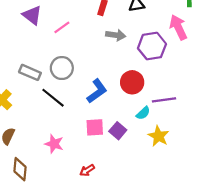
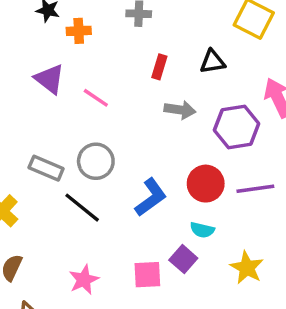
pink line: (62, 27) -> (96, 98), turned 70
purple line: (164, 100) -> (255, 189), moved
cyan semicircle: (143, 113) -> (202, 230), moved, turned 56
pink square: (95, 127) -> (147, 275), moved
pink star: (54, 144) -> (84, 280), turned 30

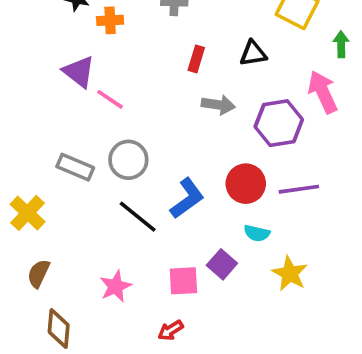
pink line: (96, 98) -> (110, 99), moved
black line: (82, 208) -> (138, 217), moved
cyan semicircle: (202, 230) -> (257, 233), moved

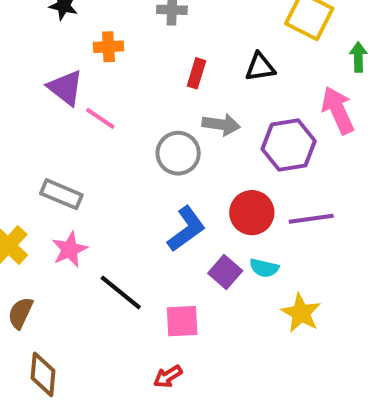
orange cross: (110, 20) -> (108, 47), moved
gray circle: (128, 160) -> (178, 153), moved
black line: (138, 217) -> (121, 292), moved
purple square: (222, 264) -> (225, 272), moved
pink star: (116, 286) -> (70, 249), moved

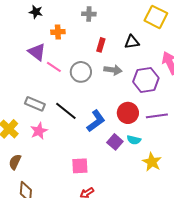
gray circle: (178, 153) -> (81, 72), moved
black line: (121, 292) -> (66, 111), moved
pink square: (182, 321) -> (80, 166), moved

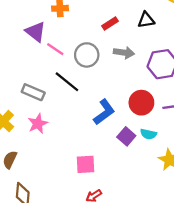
red rectangle: (101, 45) -> (110, 23), turned 40
black line: (66, 111) -> (67, 82), moved

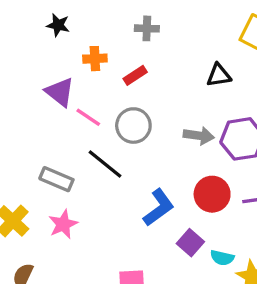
red rectangle: (110, 23) -> (135, 75), moved
gray arrow: (124, 53) -> (199, 136), moved
cyan semicircle: (148, 134) -> (222, 258), moved

